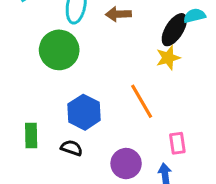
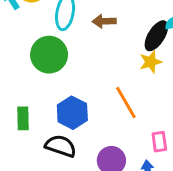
green rectangle: (31, 136) -> (23, 118), moved
black semicircle: (72, 148) -> (61, 146), size x1.5

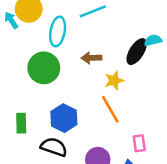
brown arrow: (104, 21) -> (91, 58), moved
yellow star: (151, 62) -> (114, 80), moved

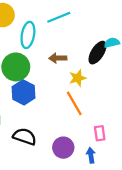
blue hexagon: (64, 118) -> (24, 92), moved

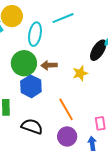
brown arrow: (58, 58) -> (49, 65), moved
orange line: (74, 103) -> (66, 109), moved

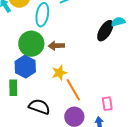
yellow star: (80, 73) -> (59, 73), moved
blue hexagon: (31, 86) -> (25, 67), moved

